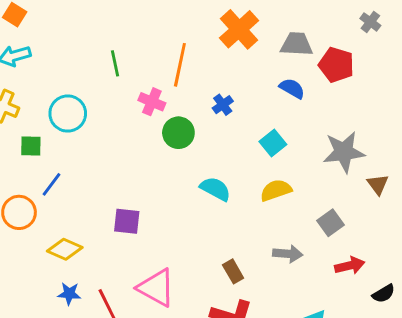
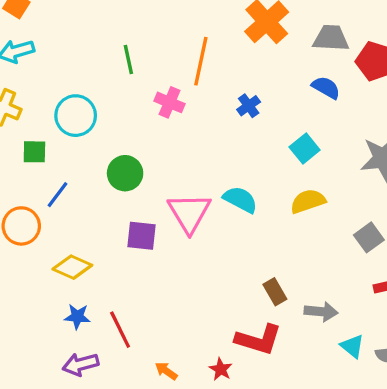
green circle: (178, 133) -> (125, 173), moved
gray arrow: (288, 254) -> (321, 312), moved
brown rectangle: (233, 271) -> (275, 292), moved
pink triangle: (156, 288) -> (189, 213), moved, turned 30

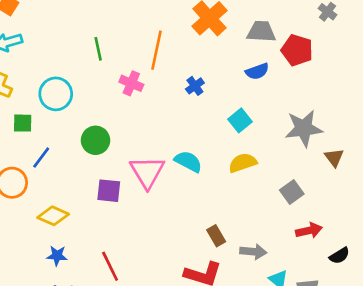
blue semicircle: (326, 88) -> (257, 71), turned 130
red line: (120, 330) -> (110, 266), moved

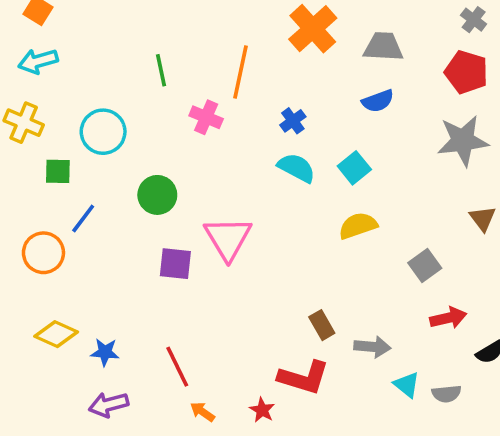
red pentagon: (297, 50) -> (466, 72), moved
gray star: (304, 128) -> (463, 141), moved
cyan semicircle: (188, 162) -> (296, 168), moved
yellow diamond: (53, 216) -> (56, 334), moved

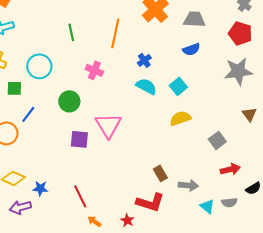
pink cross: (206, 117) -> (94, 70), moved
gray semicircle: (446, 394) -> (229, 202), moved
purple arrow: (109, 405) -> (20, 207), moved

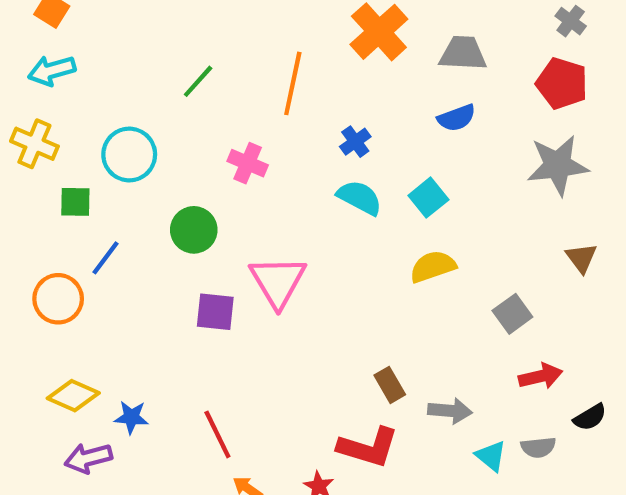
green line: (71, 32) -> (198, 81), turned 54

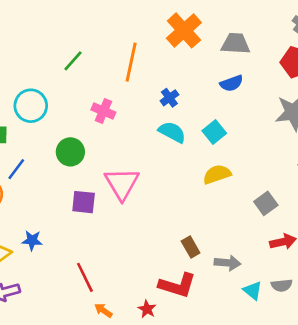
blue star: (131, 417) -> (32, 240), moved

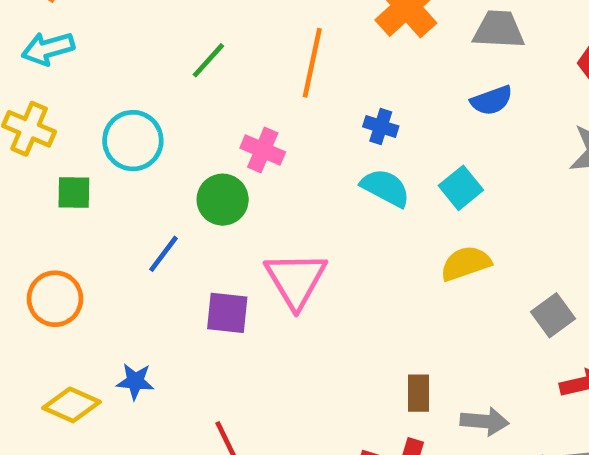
blue cross: (169, 98) -> (381, 126), turned -36
green circle: (70, 152) -> (223, 200), moved
blue line: (16, 169) -> (164, 254), moved
brown rectangle: (191, 247) -> (418, 393), turned 30

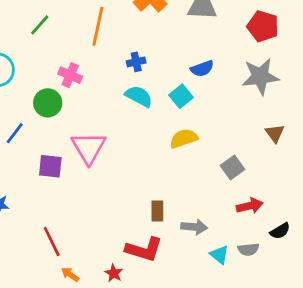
blue semicircle: (492, 100) -> (202, 69), moved
blue cross: (381, 126) -> (136, 62), turned -30

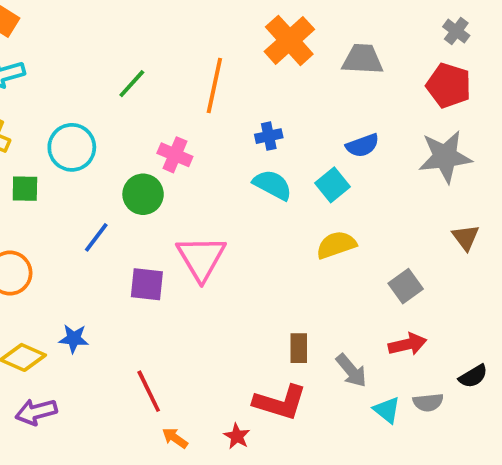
red arrow: (250, 206) -> (408, 344), moved
gray arrow: (194, 227) -> (351, 371), turned 45

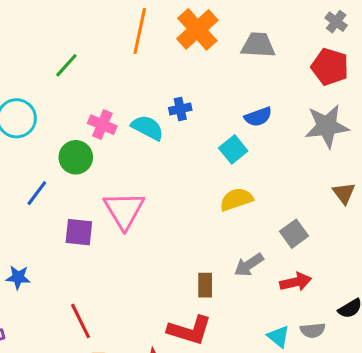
orange line: (214, 85) -> (140, 31), moved
cyan semicircle: (272, 185) -> (147, 128), moved
gray arrow: (351, 371) -> (249, 265), moved, turned 96

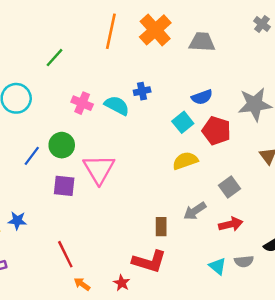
red pentagon: (330, 67) -> (216, 131), moved
green circle: (76, 157) -> (62, 145), moved

